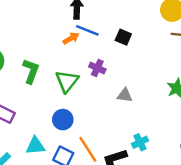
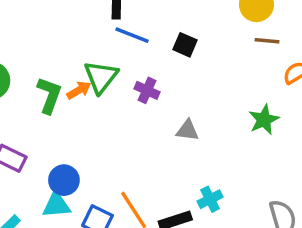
orange arrow: (71, 38) -> (79, 90), moved
green triangle: (67, 81) -> (101, 77), moved
blue circle: (63, 120) -> (64, 180), moved

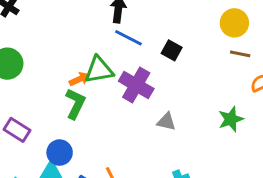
green triangle: (101, 77) -> (99, 70), turned 36
purple cross: (147, 90) -> (136, 85), size x1.6
green L-shape: (49, 95) -> (75, 104), moved

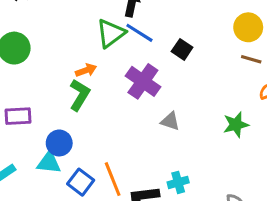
green triangle: (99, 70) -> (111, 33), moved, turned -32
purple rectangle: (17, 130) -> (18, 116), turned -40

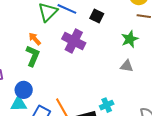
orange arrow: (86, 70) -> (35, 39), turned -104
gray triangle: (170, 121) -> (127, 66), moved
green star: (236, 125) -> (130, 39), moved

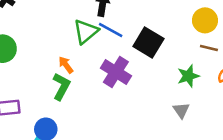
black square: (97, 16) -> (148, 42), size x1.6
gray triangle: (127, 66) -> (181, 110), turned 40

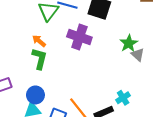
green star: (188, 76) -> (129, 43), moved

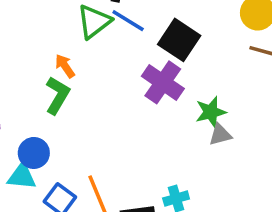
purple cross: (79, 37) -> (163, 82), moved
gray triangle: (138, 55) -> (220, 135), turned 48

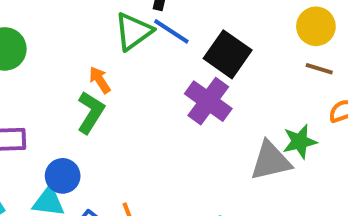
green star: (211, 112) -> (300, 142), moved
gray triangle: (220, 135) -> (271, 161), size x1.6

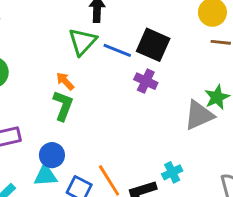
blue line: (171, 31) -> (117, 50), moved
purple cross: (208, 101) -> (146, 81), size x0.7

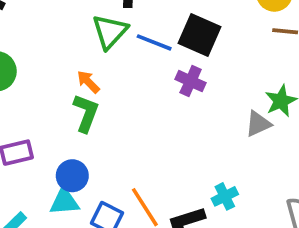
gray triangle: (199, 115) -> (258, 124), size x0.7

